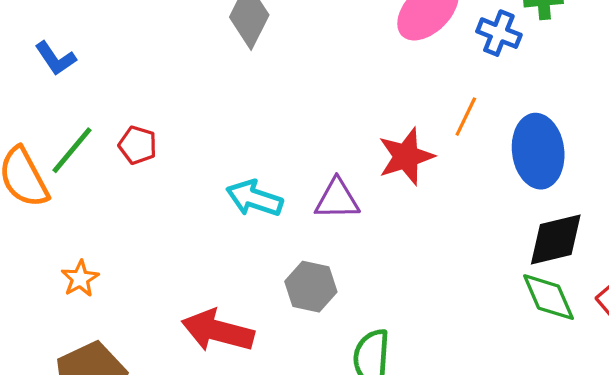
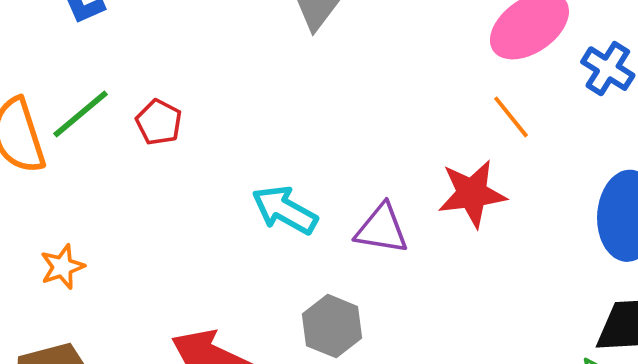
orange line: (466, 117) -> (511, 117), moved, turned -75

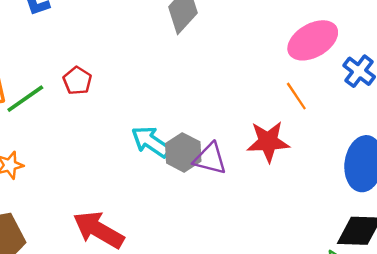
green line: (81, 114) -> (25, 99), moved
gray hexagon: (332, 326) -> (183, 152), moved

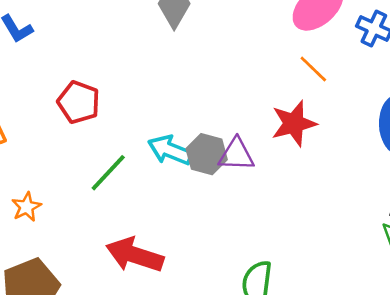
red pentagon: (77, 81) -> (79, 102), size x1.4
green line: (25, 99) -> (108, 173), moved

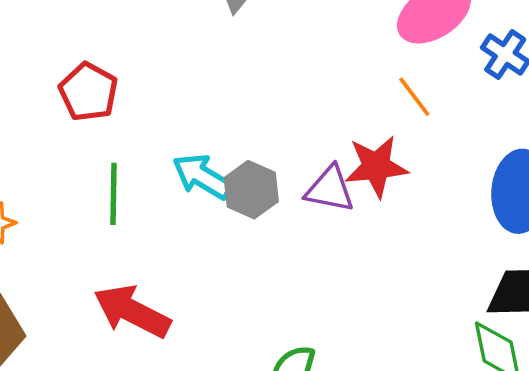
purple triangle: (236, 155) -> (330, 189), moved
green line: (108, 173) -> (114, 194), turned -51

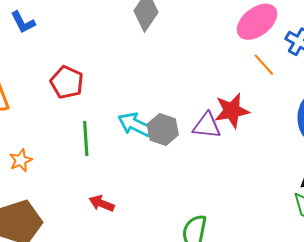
orange line: (414, 97) -> (264, 65), moved
red arrow: (132, 311) -> (102, 203), size x0.6

